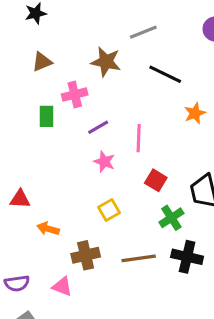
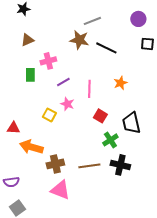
brown star: (106, 62) -> (79, 40), moved
orange star: (195, 113) -> (120, 83), moved
yellow square: (109, 210) -> (49, 115), moved, turned -32
orange arrow: (48, 229) -> (31, 147), size x1.6
pink triangle: (62, 286) -> (60, 190), moved, size x1.5

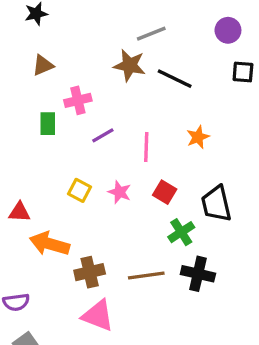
pink star: (67, 104) -> (120, 192), moved

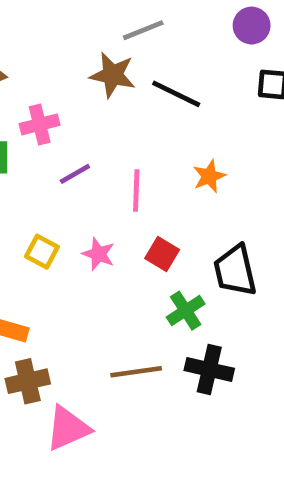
brown cross: (90, 272) -> (28, 381), moved
pink triangle: (98, 315) -> (68, 428), turned -45

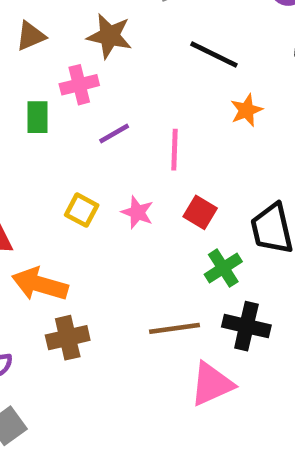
brown star: (113, 75) -> (110, 36), moved
orange star: (209, 176) -> (246, 110), moved
pink triangle: (68, 428) -> (212, 384), moved

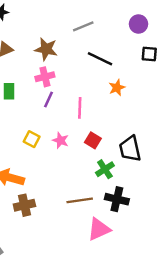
pink cross: (79, 85) -> (45, 77), moved
purple line: (114, 133) -> (48, 100), turned -35

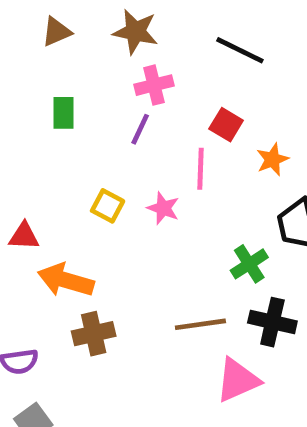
pink cross: (45, 77) -> (154, 85), moved
orange star: (117, 88) -> (272, 159), moved
pink line: (80, 108) -> (200, 169), moved
red square: (93, 140) -> (226, 125), moved

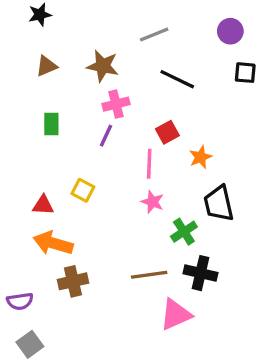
red square: (226, 125) -> (167, 132), turned 30
pink star: (163, 208) -> (152, 202), moved
red triangle: (24, 236) -> (43, 205), moved

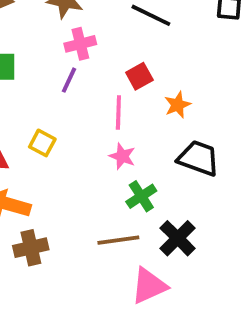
black trapezoid: (219, 203) -> (198, 158), turned 123
green cross: (184, 232) -> (141, 196), moved
black cross: (201, 273) -> (178, 238), turned 32

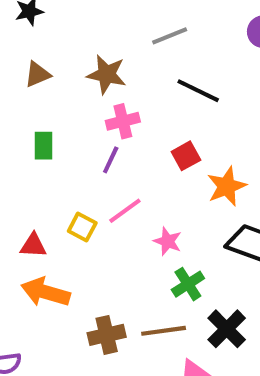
orange star: (178, 105) -> (227, 186), size x1.4
pink line: (118, 112) -> (125, 211), moved, turned 52
brown cross: (31, 248) -> (107, 335), moved

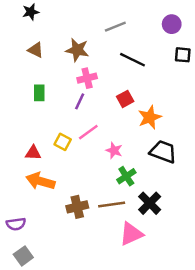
brown triangle: (37, 74) -> (36, 50), turned 49

